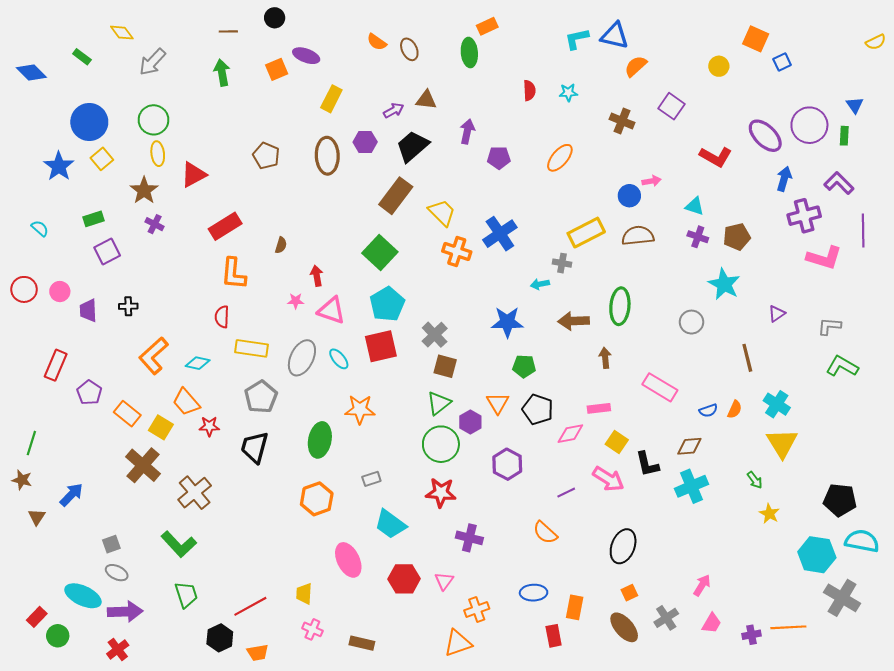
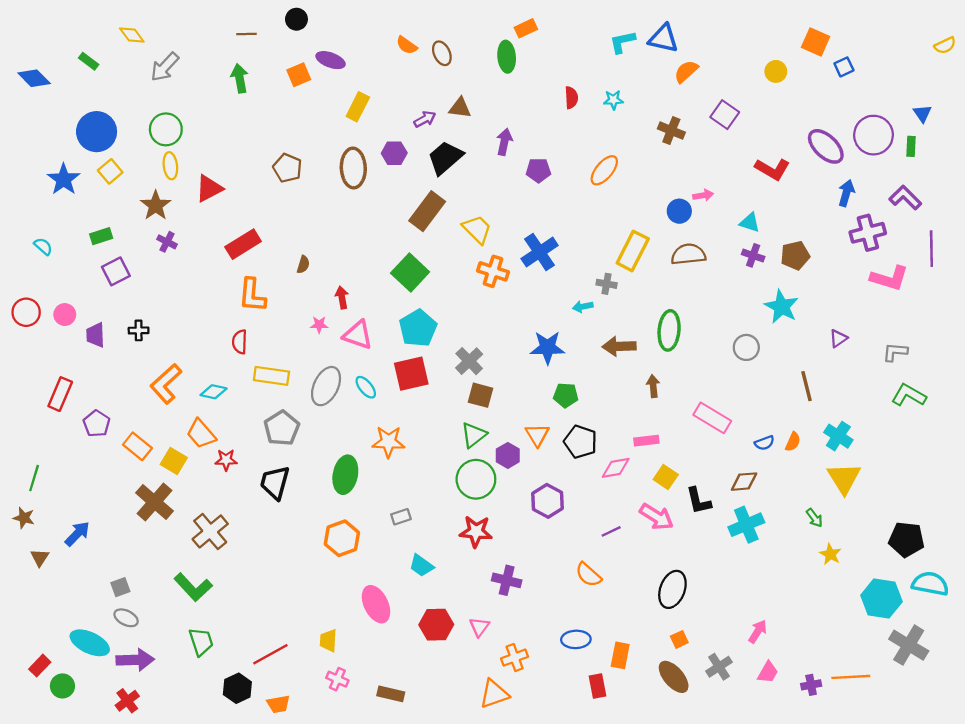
yellow rectangle: (586, 233) -> (633, 251), turned -36
cyan trapezoid: (390, 524) -> (421, 566), size x0.7

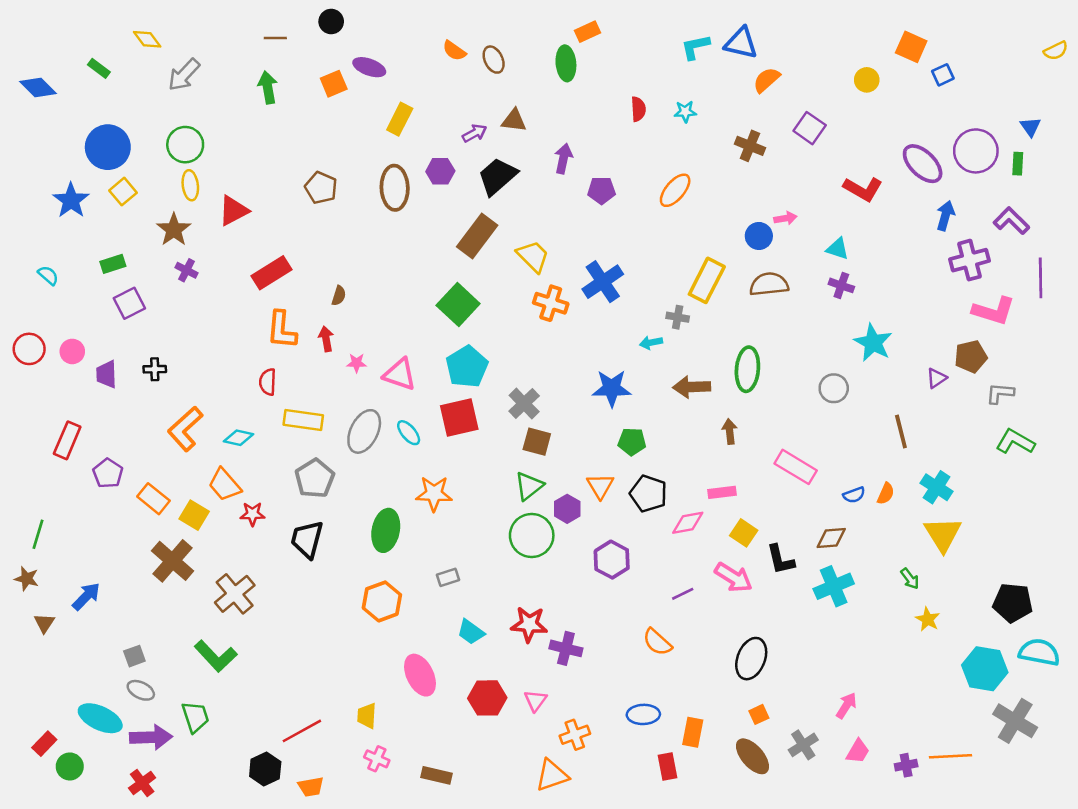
brown pentagon: (795, 255) -> (971, 357), moved
red arrow: (342, 297) -> (326, 339), moved
red star: (476, 531) -> (529, 624), moved
green trapezoid: (201, 642) -> (195, 717), moved

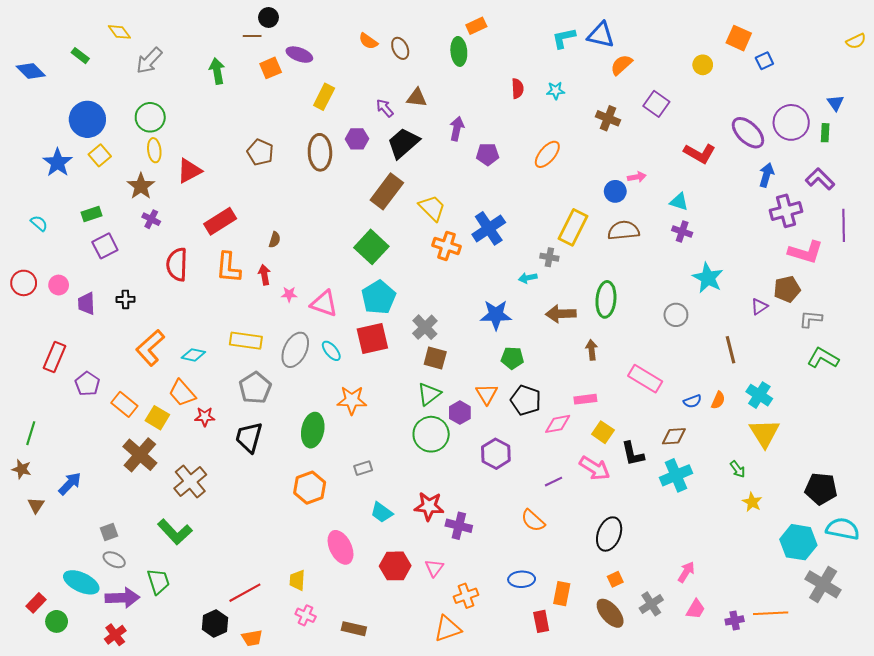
brown line: (275, 38) -> (252, 36), moved
purple arrow: (475, 133) -> (385, 108), turned -102
red semicircle: (268, 382) -> (177, 264), moved, size x1.5

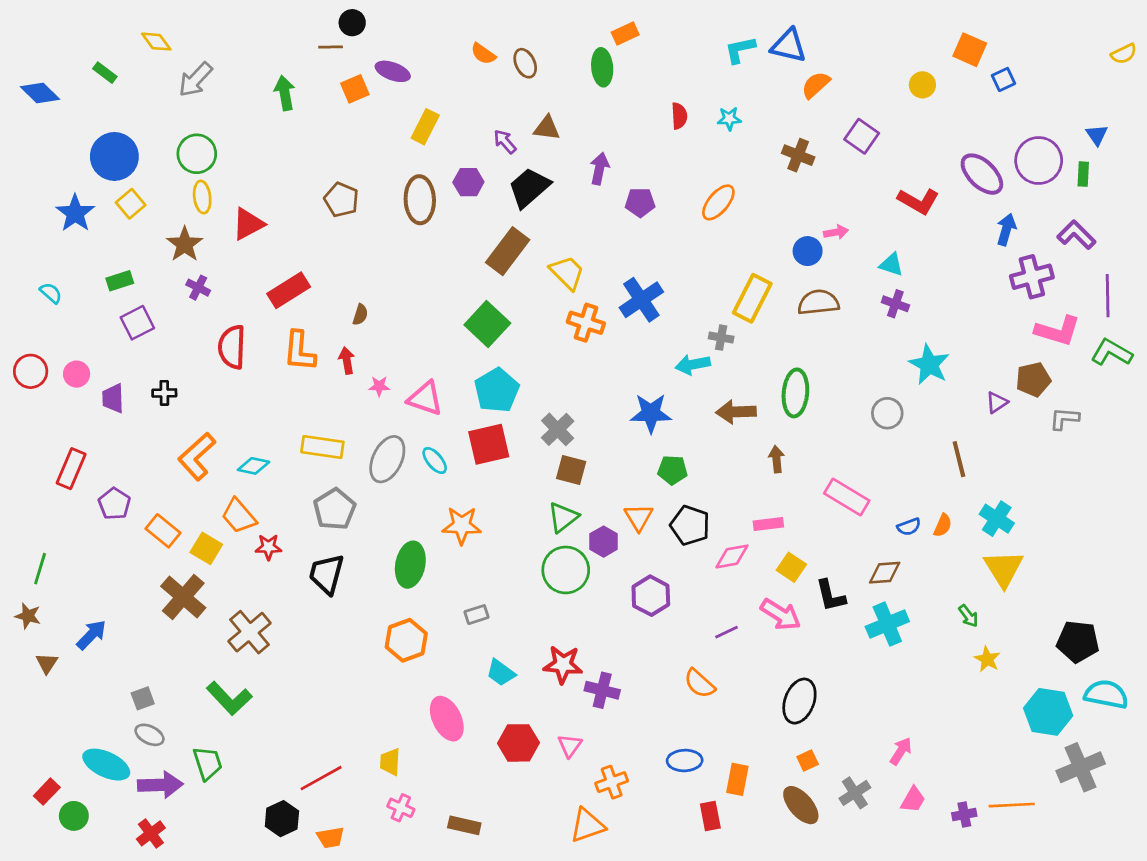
cyan arrow: (528, 278) -> (693, 365), size x1.4
green L-shape: (823, 358) -> (1112, 352), moved
gray cross: (823, 584) -> (1081, 767), turned 36

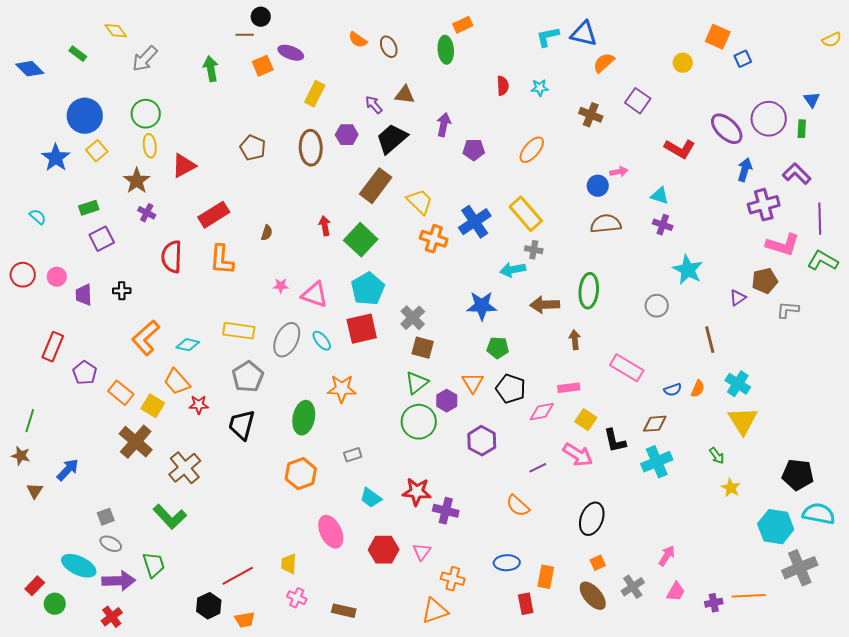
yellow rectangle: (752, 298) -> (526, 214), moved, turned -68
red arrow: (347, 361) -> (325, 226), moved
orange cross: (612, 782) -> (453, 579), turned 35

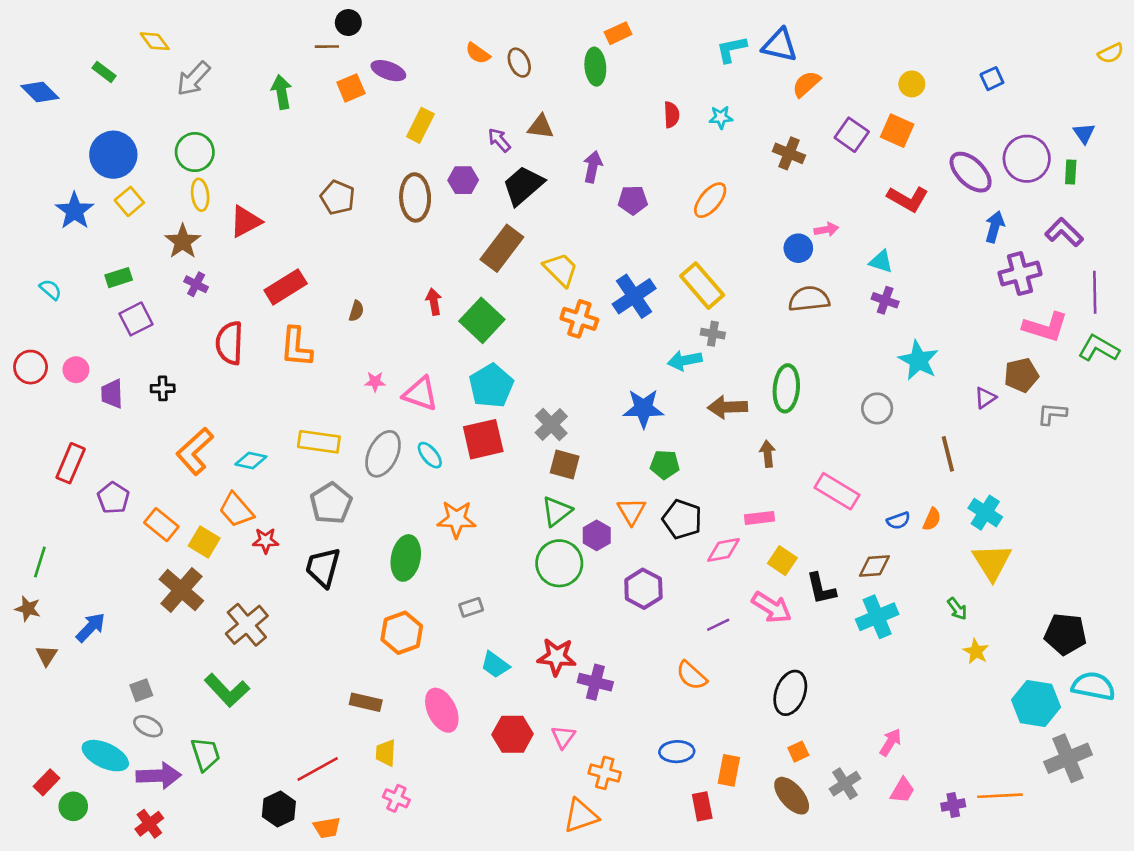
orange square: (718, 37) -> (897, 131), moved
brown rectangle: (344, 611) -> (366, 702), moved

